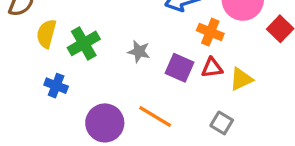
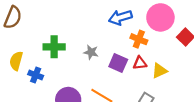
yellow semicircle: (46, 34) -> (16, 61), moved
green cross: (84, 43) -> (54, 47), turned 30

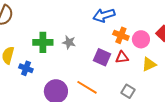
pink circle: (160, 17) -> (141, 39), moved, size x0.7
gray star: (91, 52) -> (69, 42), moved
yellow triangle: (159, 71) -> (149, 64), moved

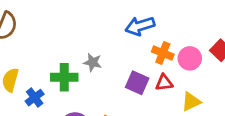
green cross: (43, 42) -> (64, 77), moved
yellow triangle: (149, 64) -> (191, 102), moved
blue cross: (26, 68) -> (35, 98), turned 32

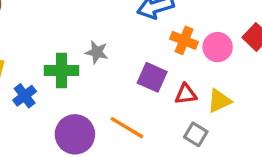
red triangle: (164, 83) -> (186, 94), moved

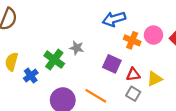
pink circle: (218, 47) -> (153, 35), moved
green cross: (62, 71) -> (54, 60), turned 36
gray square: (196, 134) -> (133, 94), moved

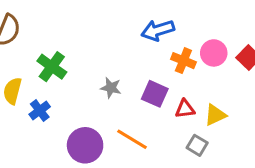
gray star: (77, 48) -> (111, 88), moved
green cross: (54, 60) -> (52, 67), moved
gray square: (133, 94) -> (197, 145), moved

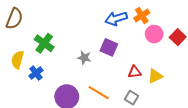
orange cross: (183, 61) -> (142, 16), moved, turned 35
purple square: (155, 94) -> (109, 47), moved
gray square: (197, 145) -> (131, 98), moved

